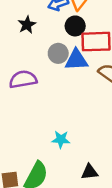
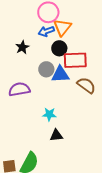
cyan star: (61, 139) -> (49, 114), moved
black triangle: (89, 172) -> (56, 135), moved

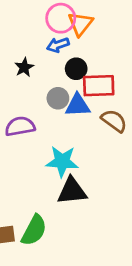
orange triangle: (62, 27) -> (80, 24), moved
cyan star: (49, 114) -> (62, 161), size x1.6
black triangle: (56, 135) -> (72, 191), size x1.6

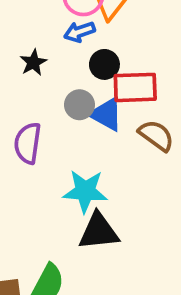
blue triangle: (78, 105) -> (106, 114), turned 32
purple semicircle: (20, 126) -> (28, 143), turned -72

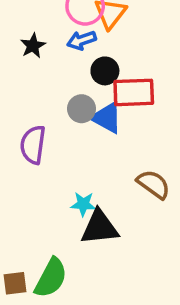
black star: (33, 63) -> (33, 46), moved
brown semicircle: (156, 135) -> (153, 184), moved
cyan star: (85, 191) -> (83, 204), moved, size x0.6

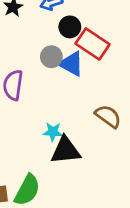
red rectangle: (134, 92) -> (93, 44), turned 36

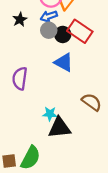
red rectangle: (93, 44) -> (80, 31), moved
gray circle: (51, 57) -> (49, 30), moved

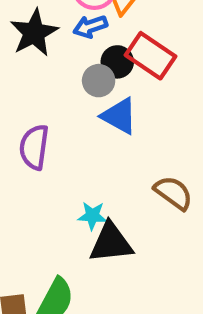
black star: (20, 19) -> (34, 33), size x1.6
gray circle: (49, 30) -> (99, 81), moved

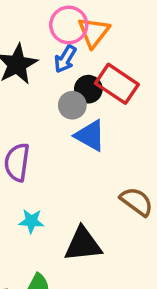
blue arrow: (90, 27) -> (65, 59), turned -40
cyan star: (92, 216) -> (31, 221), moved

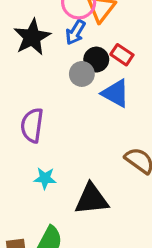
red rectangle: (117, 84) -> (122, 55), size x0.6
blue triangle: (90, 136) -> (116, 93), moved

